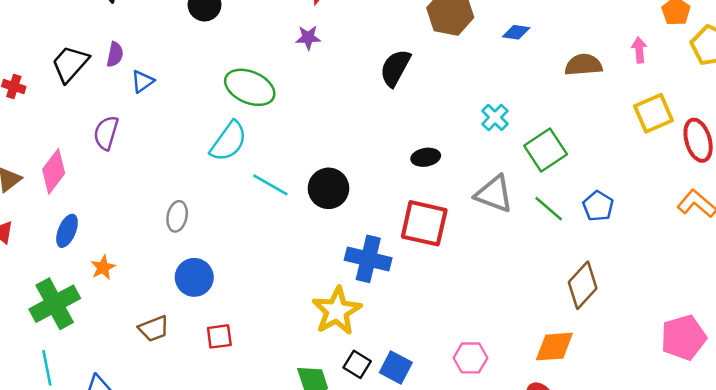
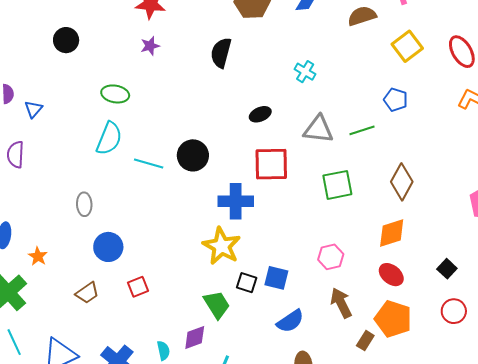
green ellipse: (250, 87) -> (115, 94), size x0.7
yellow square: (654, 113) -> (407, 46), moved
green square: (546, 150) -> (337, 185), moved, turned 36
blue pentagon: (598, 206) -> (396, 100), moved
green line: (549, 209) -> (362, 130), turned -45

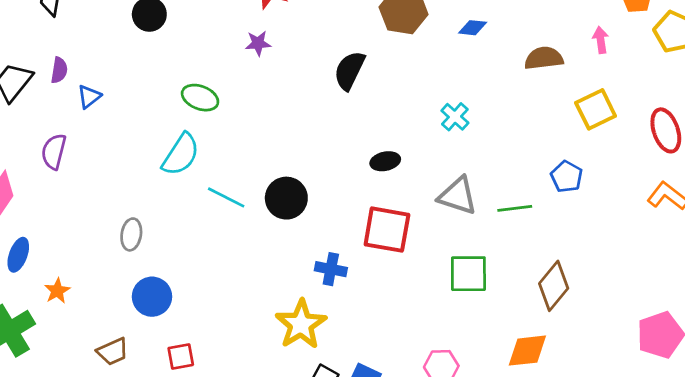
blue cross: (236, 201) -> (331, 269), size x0.7

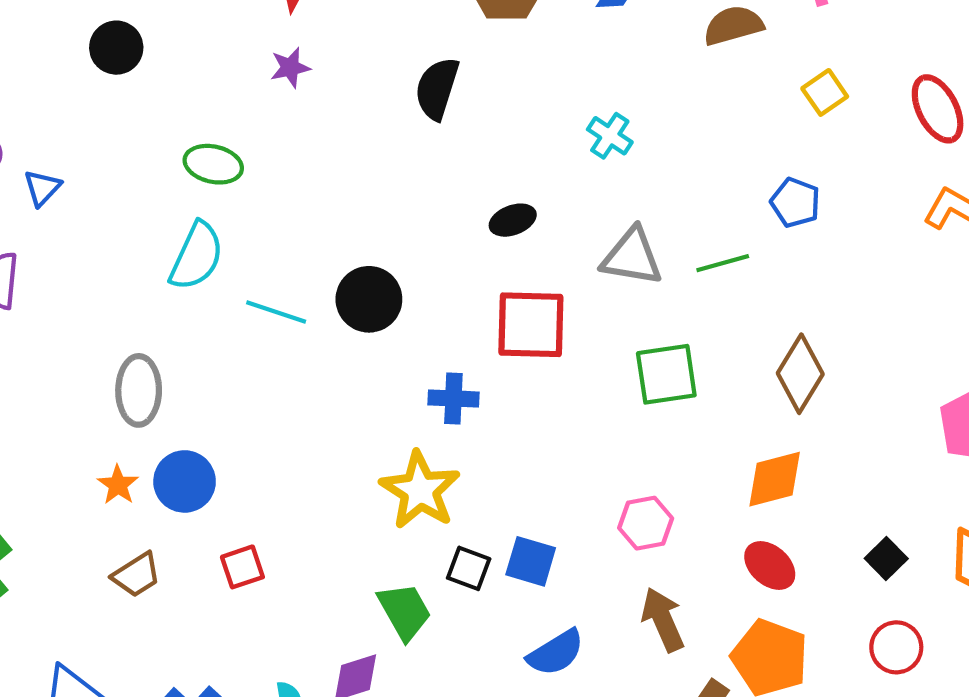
yellow square: (596, 109) -> (825, 92), size x0.7
gray ellipse: (131, 234) -> (139, 390), size x1.4
orange star: (57, 291) -> (118, 485), moved

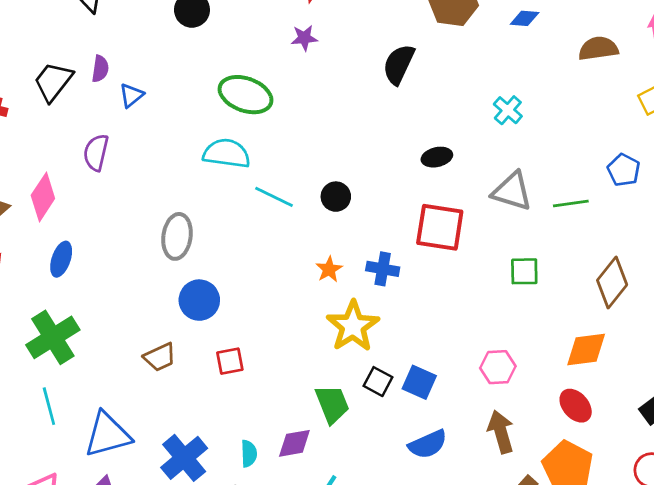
green ellipse: (213, 164) -> (245, 95), size x1.4
cyan semicircle: (197, 256) -> (227, 153), turned -114
black circle: (369, 299) -> (336, 197), size x0.7
green square: (666, 374) -> (524, 271), size x0.7
orange star: (118, 485) -> (329, 269), moved

